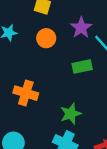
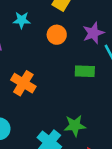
green star: (71, 114) -> (75, 126), moved

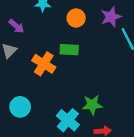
green rectangle: (85, 71) -> (69, 50), moved

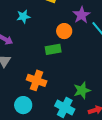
orange circle: (76, 18) -> (64, 31), moved
orange cross: (44, 64) -> (37, 80), moved

